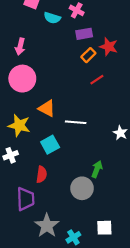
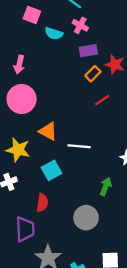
green arrow: (97, 169) -> (106, 187), moved

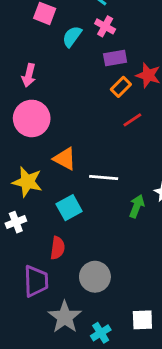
cyan semicircle: (54, 33) -> (72, 36), turned 108
green arrow: (106, 187) -> (137, 206), moved
gray circle: (86, 218) -> (95, 277), moved

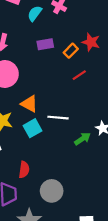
purple rectangle: (115, 58) -> (45, 44), moved
green arrow: (137, 206) -> (82, 139), turned 35
cyan square: (69, 208) -> (32, 128), moved

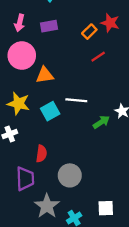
purple rectangle: (45, 44) -> (49, 26), moved
orange triangle: (29, 104) -> (45, 75), moved, turned -36

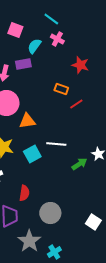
red star: (110, 23) -> (80, 65), moved
purple rectangle: (49, 26) -> (23, 64), moved
orange rectangle: (89, 32) -> (61, 89), moved, turned 64
white square: (106, 208) -> (93, 222), moved, turned 35

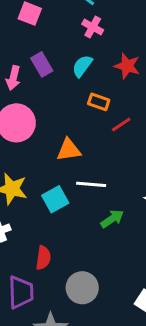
cyan semicircle: (34, 46) -> (82, 66), moved
purple rectangle: (23, 64) -> (42, 64), turned 70
orange triangle: (27, 121) -> (69, 150), moved
green arrow: (79, 164) -> (112, 219), moved

